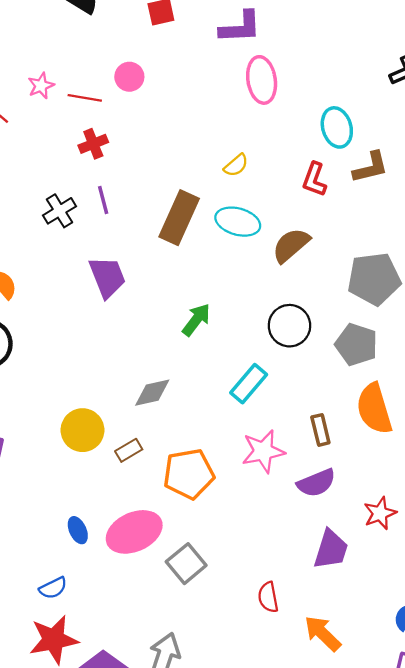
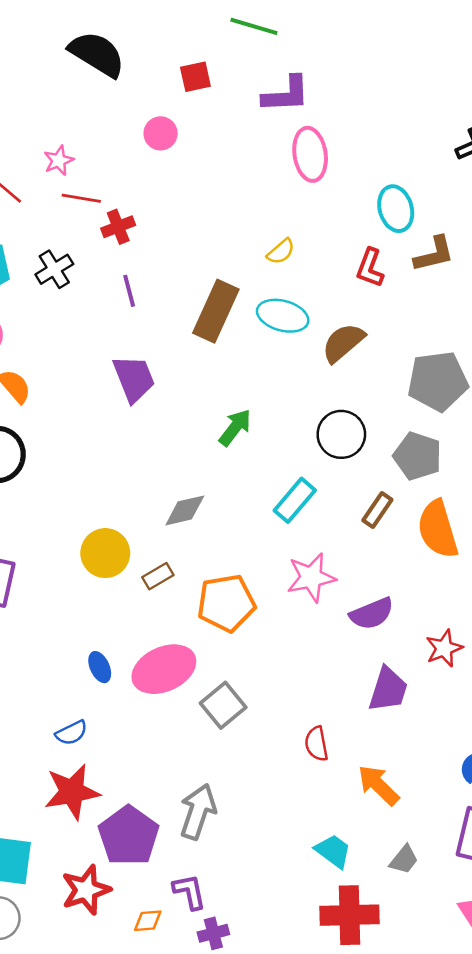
pink circle: (129, 77) -> (161, 133), moved
red line: (85, 98) -> (81, 198), moved
black cross: (60, 211) -> (54, 269), moved
brown rectangle: (320, 430) -> (377, 510), moved, turned 48

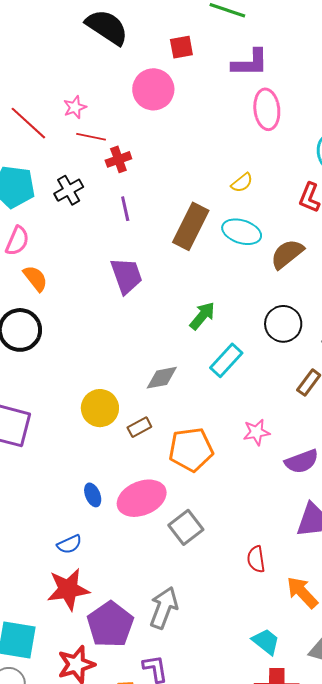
pink circle: (161, 133) -> (153, 89), size x1.6
cyan rectangle: (295, 500) -> (226, 360), moved
pink star: (311, 577) -> (256, 432), size x0.7

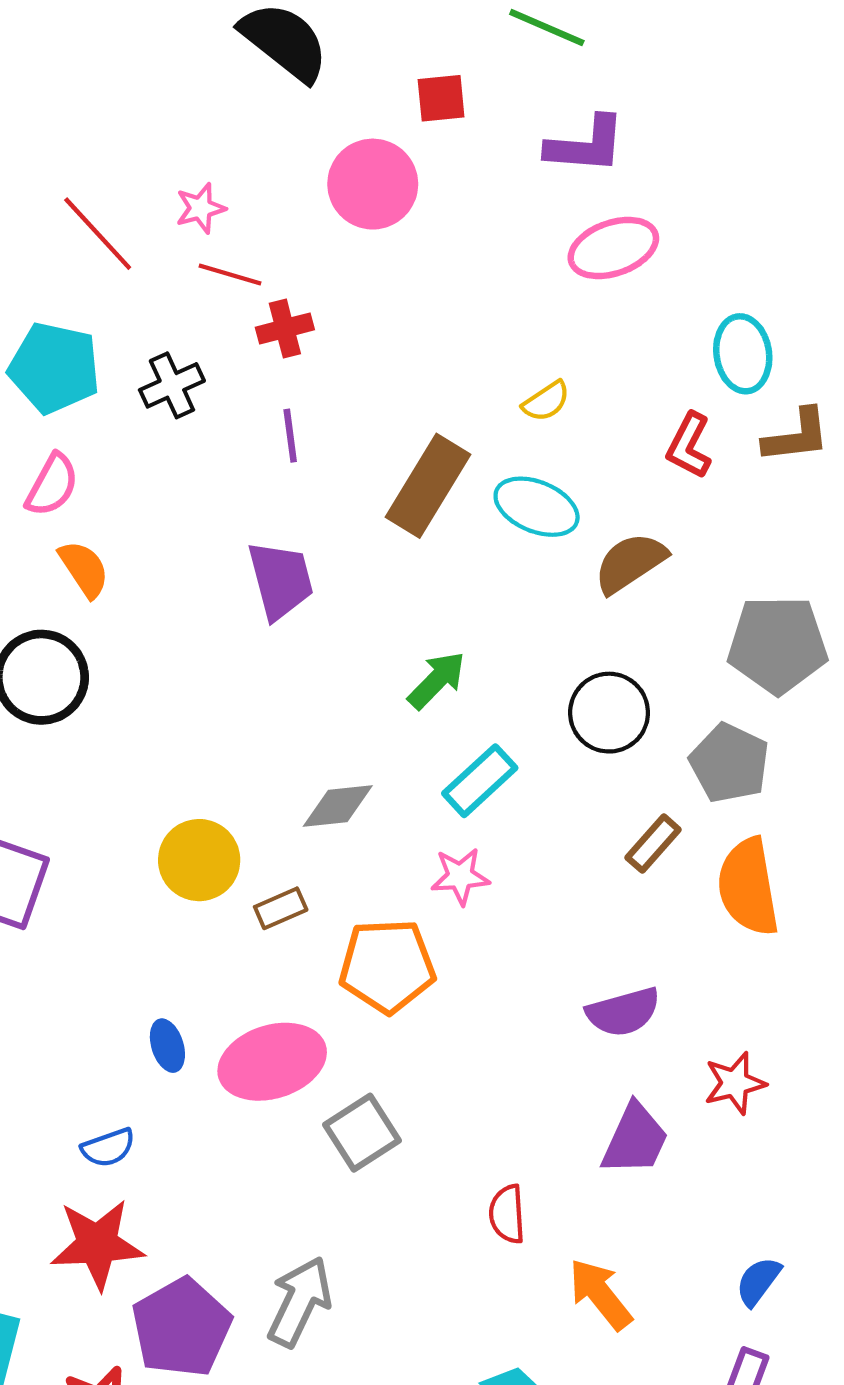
pink ellipse: (267, 109) -> (613, 248), turned 72
pink star: (256, 432) -> (460, 876), moved

